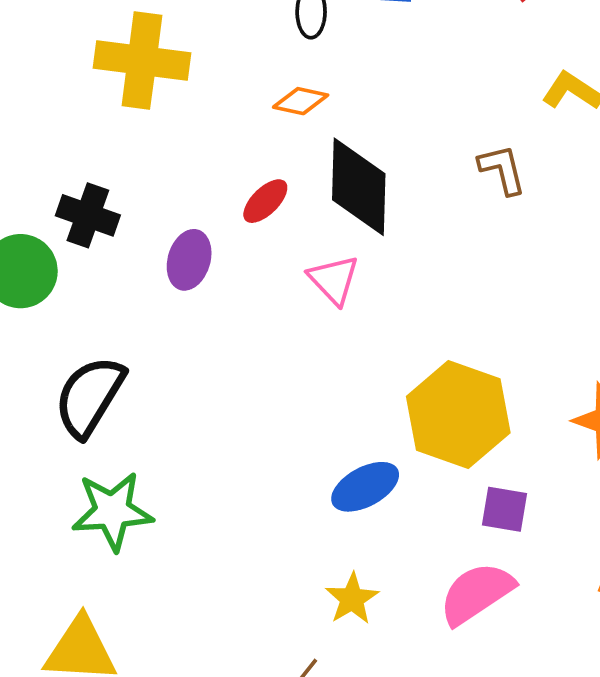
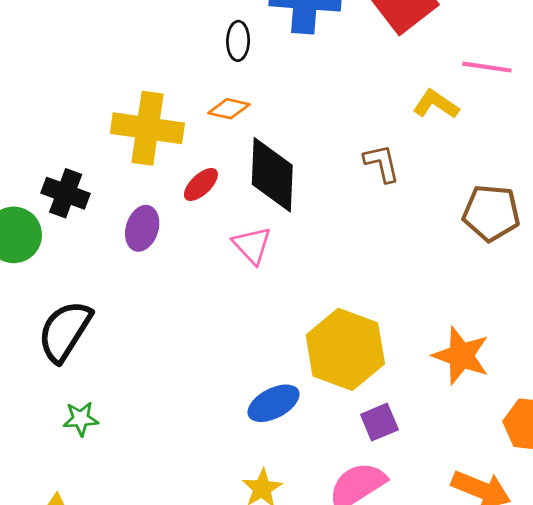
yellow cross: (142, 61) -> (147, 128), moved
purple square: (505, 509) -> (379, 422), turned -33
green star: (112, 511) -> (81, 419), size x0.6

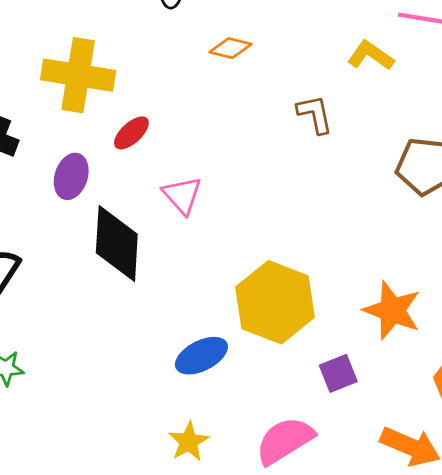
orange diamond: (229, 109) -> (231, 48), moved
black diamond: (272, 175) -> (117, 244), moved
purple square: (379, 422) -> (338, 373), moved

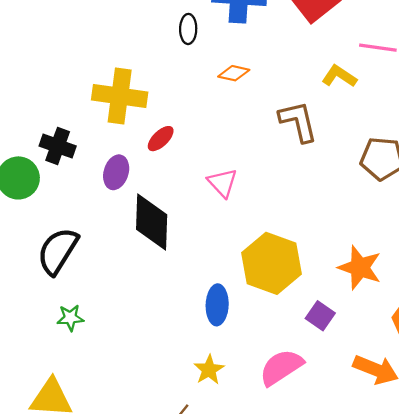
brown L-shape: (315, 114) -> (298, 121), size x1.4
pink triangle: (182, 195) -> (223, 183), moved
blue ellipse: (201, 356) -> (217, 305), turned -60
purple square: (338, 373) -> (320, 316), turned -32

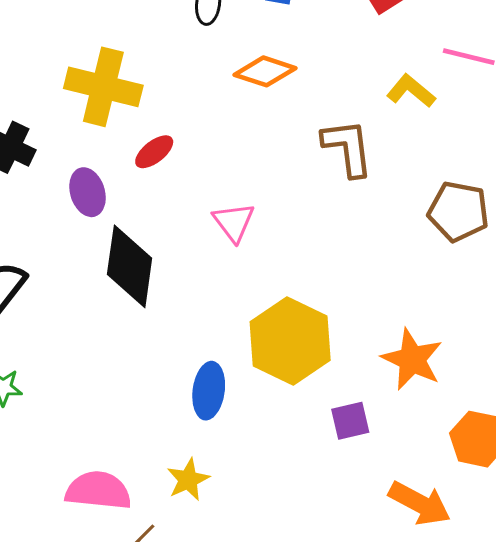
orange diamond: (234, 73) -> (265, 71), size x1.4
purple ellipse: (116, 172) -> (88, 192), turned -40
purple square: (320, 316) -> (350, 421), turned 36
pink semicircle: (281, 367) -> (98, 491), moved, turned 33

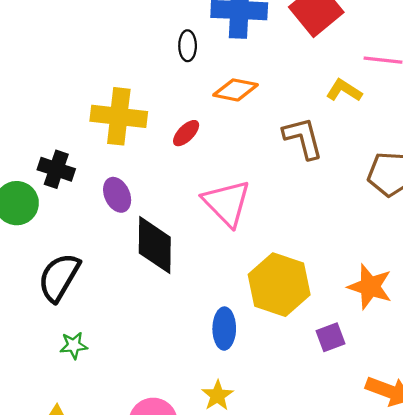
red ellipse: (154, 152) -> (186, 133), moved
pink triangle: (234, 222) -> (227, 203), size x1.6

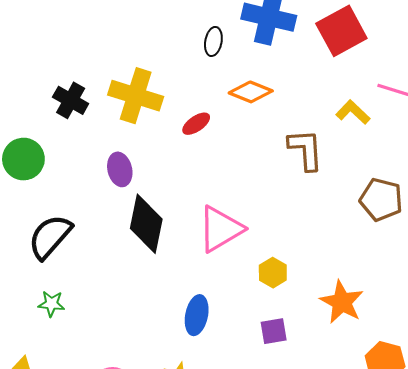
black cross: (56, 169) -> (71, 100), moved
pink triangle: (227, 203) -> (220, 229), moved, turned 33
yellow hexagon: (279, 285) -> (273, 273), moved, size x0.5
purple square: (331, 337) -> (274, 331), moved

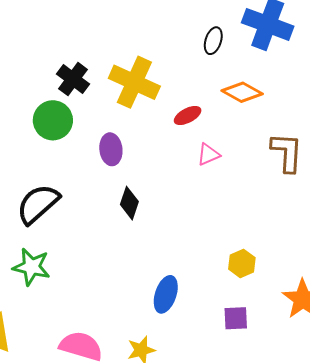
green circle: (23, 159) -> (53, 120), moved
black diamond: (146, 224) -> (129, 203), size x0.6
pink triangle: (220, 229) -> (208, 154), moved, size x0.5
green star: (51, 304) -> (31, 267), size x1.5

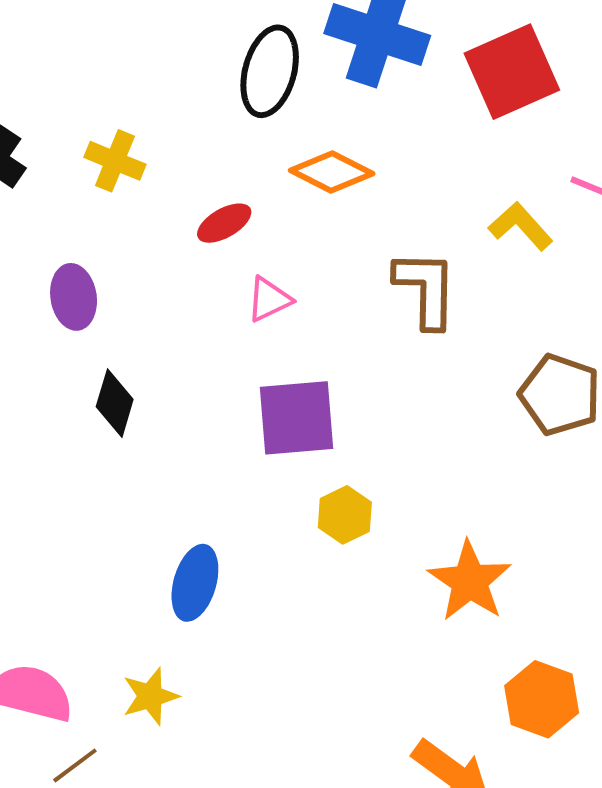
black ellipse: (213, 41) -> (270, 71), size x1.6
yellow cross: (134, 82) -> (115, 161), size x0.6
purple square: (236, 318) -> (297, 418), moved, size x1.6

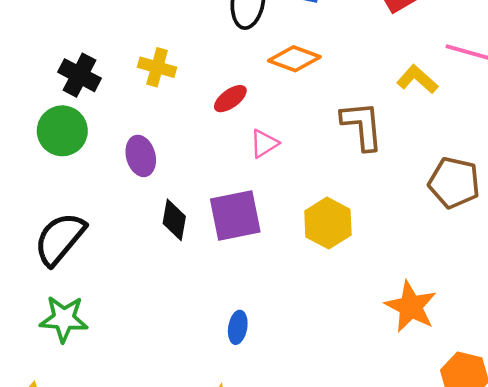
purple square: (297, 418) -> (235, 216), moved
yellow hexagon: (345, 515) -> (328, 223), moved, size x1.4
blue ellipse: (195, 583) -> (238, 327), size x0.7

